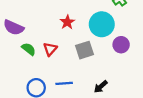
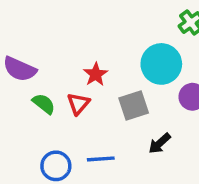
red star: (67, 22) -> (96, 74), moved
black arrow: (101, 87) -> (160, 143), moved

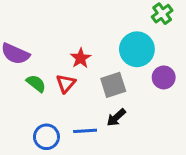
black arrow: (160, 143) -> (116, 118), moved

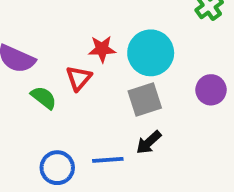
cyan circle: (137, 49) -> (151, 53), moved
red star: (81, 58) -> (102, 49), moved, turned 30
red triangle: (66, 83) -> (79, 78), moved

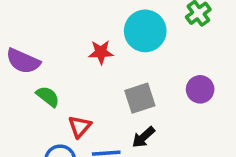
cyan circle: (151, 53) -> (145, 31), moved
red triangle: (79, 78) -> (80, 127), moved

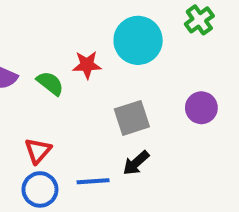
green semicircle: (48, 96) -> (50, 83), moved
red triangle: (80, 127) -> (38, 151), moved

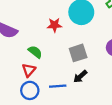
green semicircle: (50, 83) -> (35, 52), moved

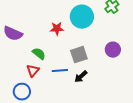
blue line: (58, 86) -> (60, 71), moved
blue circle: (30, 90) -> (22, 92), moved

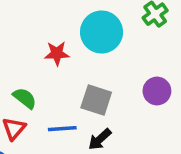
gray square: (79, 55) -> (96, 100), turned 36

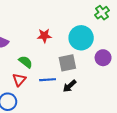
cyan circle: (102, 32) -> (81, 38), moved
gray square: (96, 100) -> (67, 63), turned -30

